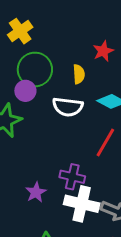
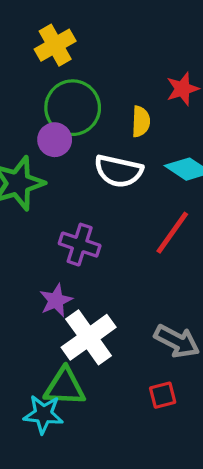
purple cross: (72, 177) -> (80, 245), moved
white cross: (82, 204) -> (89, 337), moved, turned 36

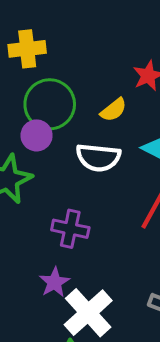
yellow cross: (55, 45) -> (27, 49), turned 30
yellow semicircle: (141, 122) -> (113, 110), turned 56

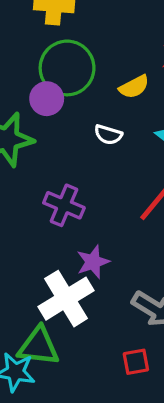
white semicircle: (98, 157) -> (108, 135), size x0.6
purple star: (55, 282) -> (93, 262), moved

